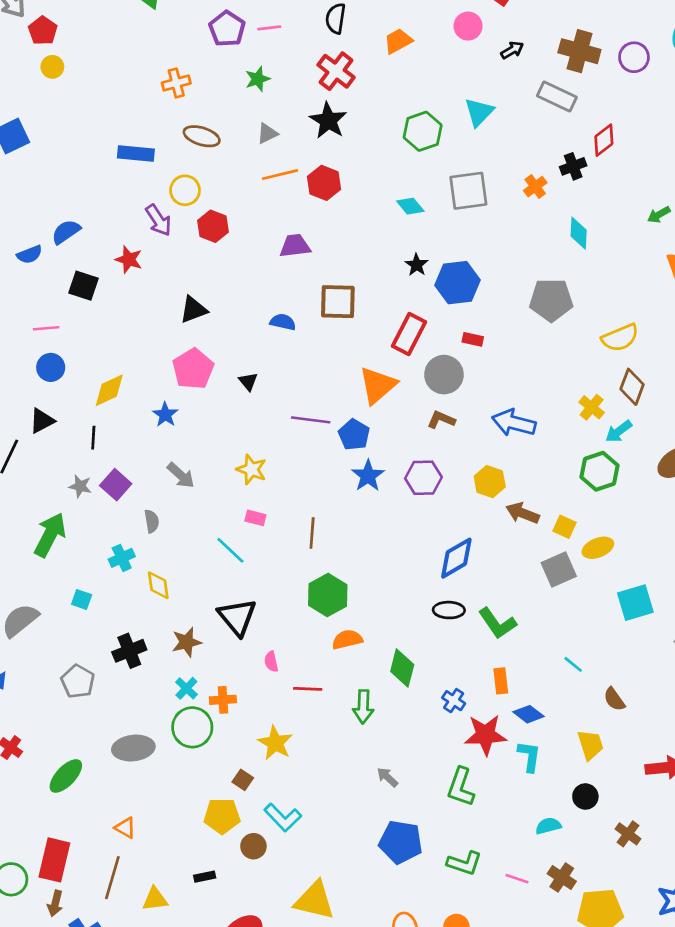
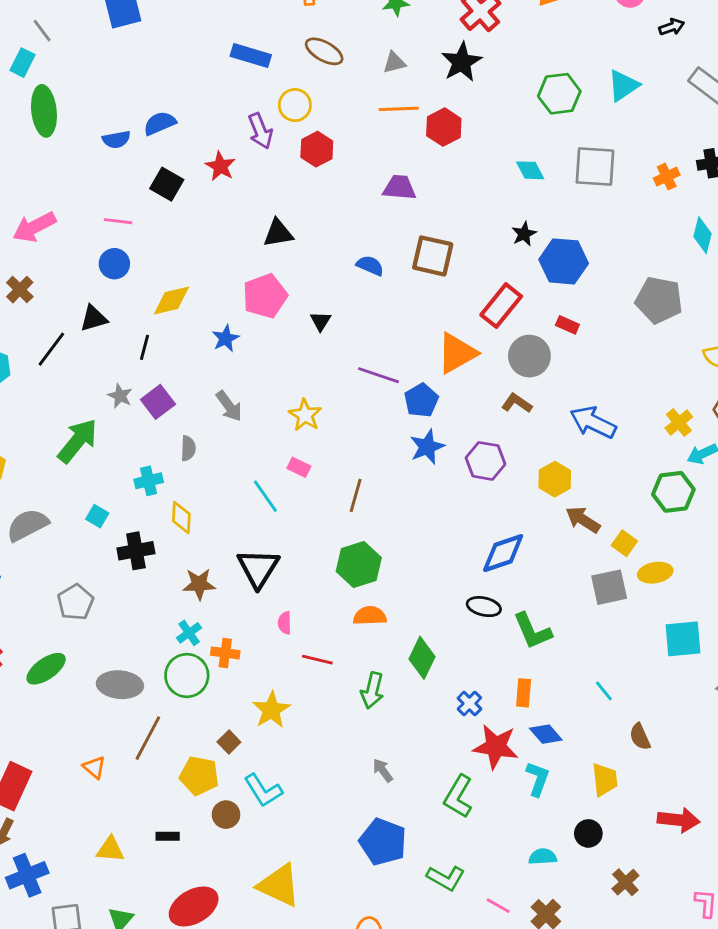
black cross: (129, 651) -> (136, 551), moved
green ellipse: (66, 776) -> (46, 669), moved
brown line: (112, 878) -> (148, 738), moved

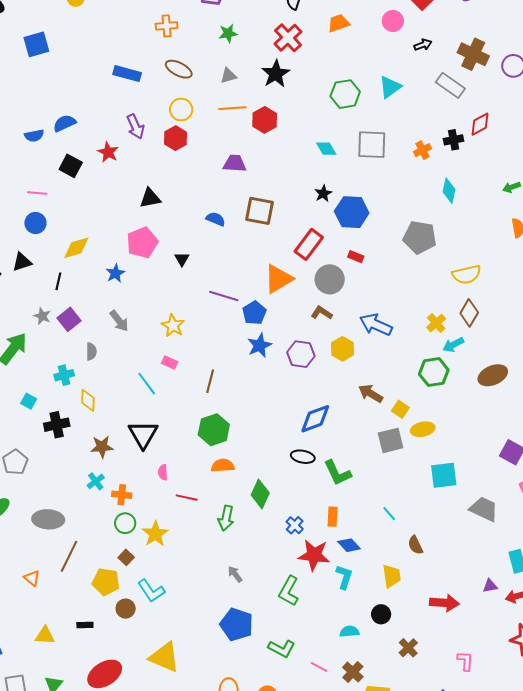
yellow circle: (295, 105) -> (181, 110), moved
yellow hexagon: (555, 479) -> (343, 349), moved
green circle: (187, 676) -> (125, 523), moved, size x0.7

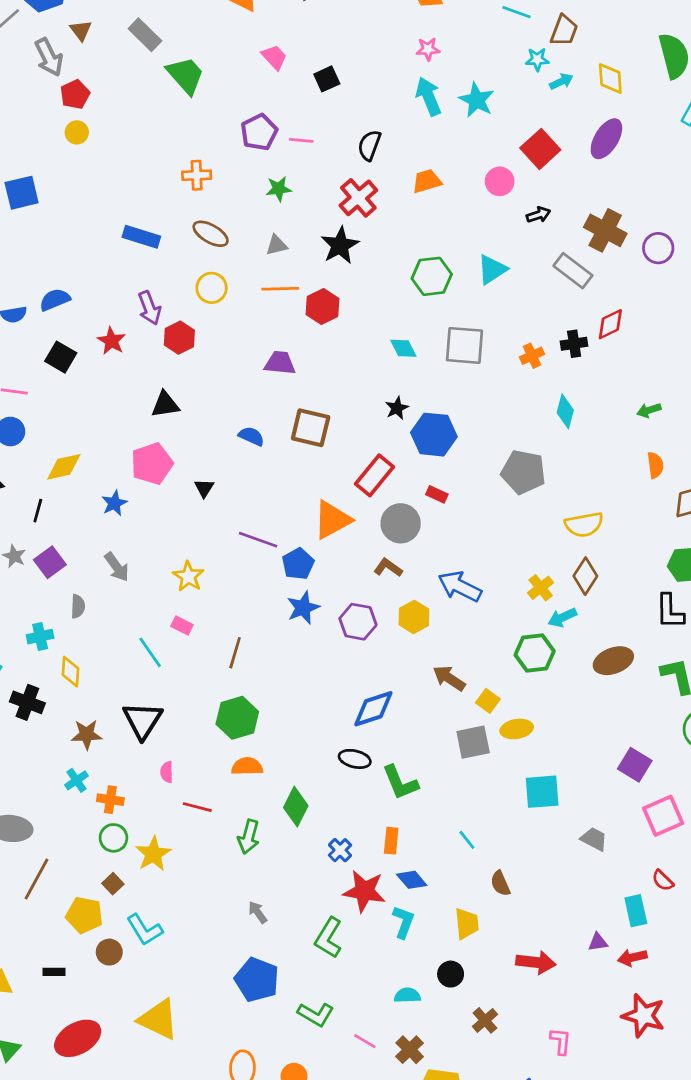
red hexagon: (176, 138) -> (179, 338), moved
black cross: (57, 425) -> (27, 702), turned 30
gray trapezoid: (484, 509) -> (594, 839), size x0.7

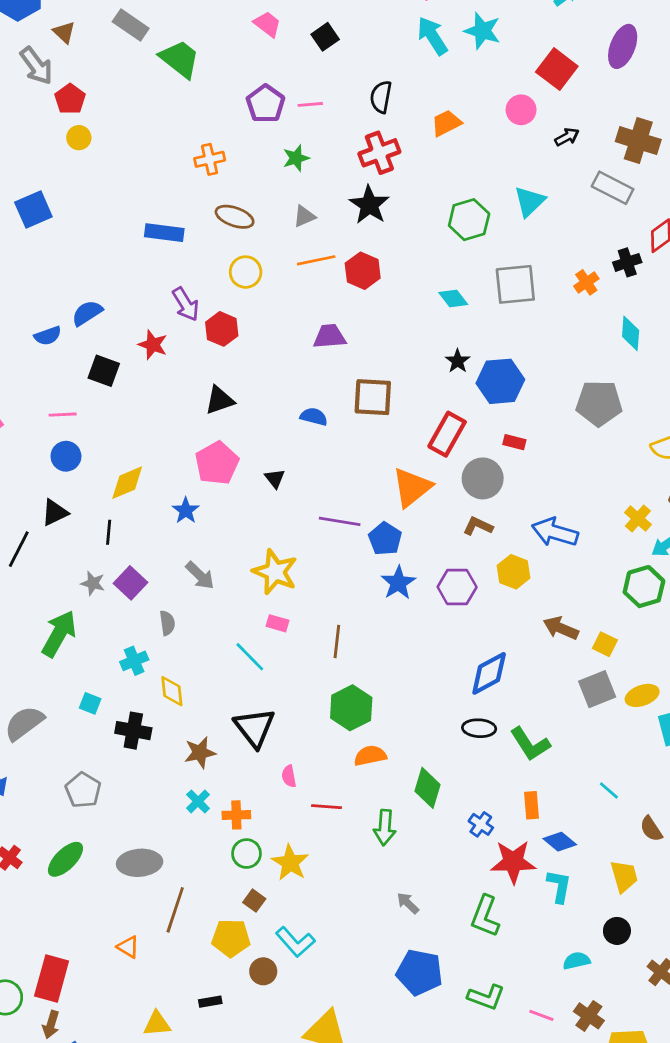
red cross: (358, 198) -> (379, 153), turned 30
yellow star: (188, 576) -> (275, 572), size x1.4
yellow ellipse: (517, 729) -> (642, 695), moved

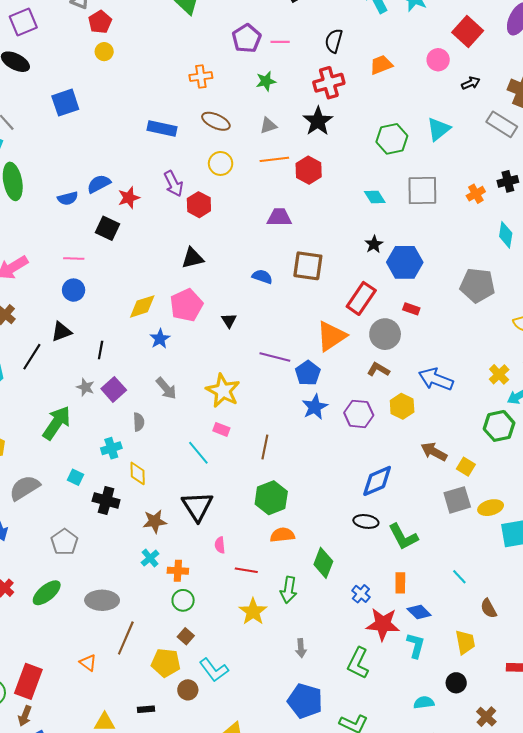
red star: (153, 345) -> (129, 198), moved, turned 30
yellow diamond: (127, 483) -> (142, 306), moved
yellow star: (290, 863) -> (253, 612), moved
gray arrow: (408, 903) -> (301, 648), turned -144

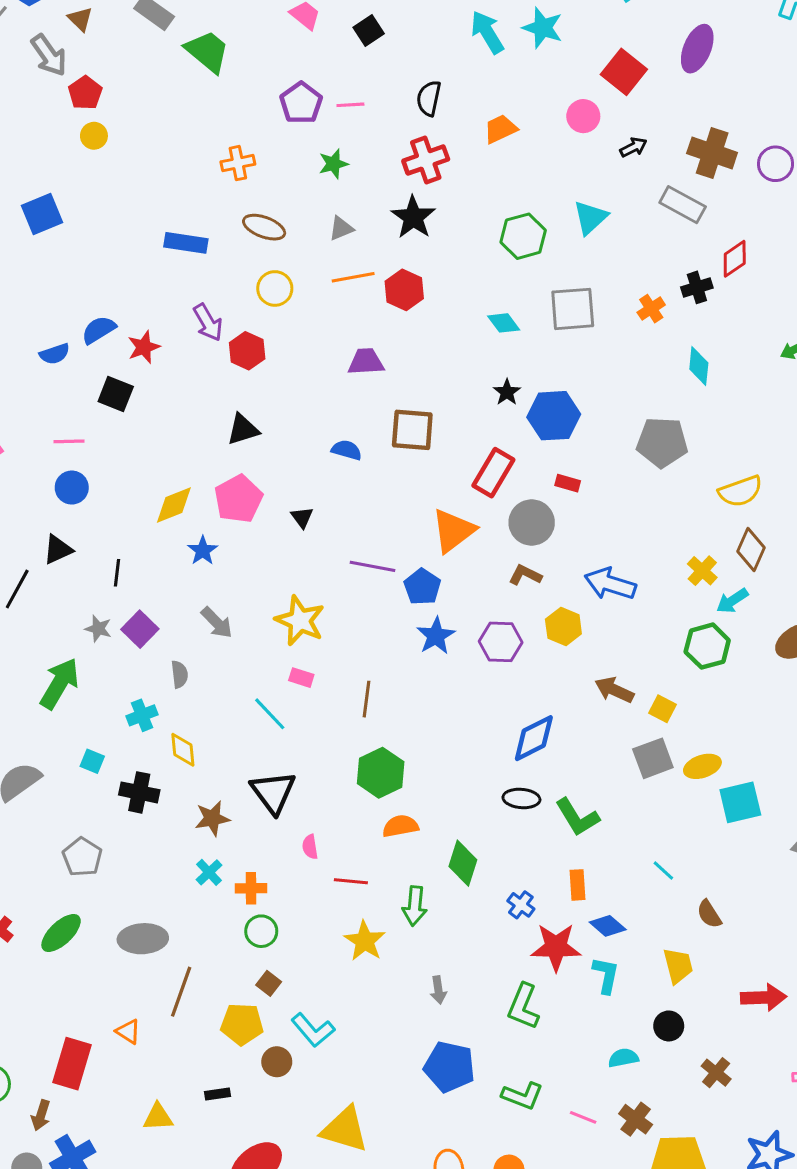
red rectangle: (28, 681) -> (72, 1064), moved

